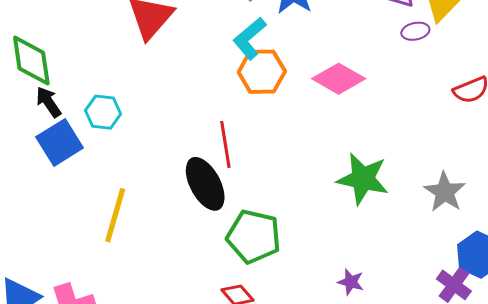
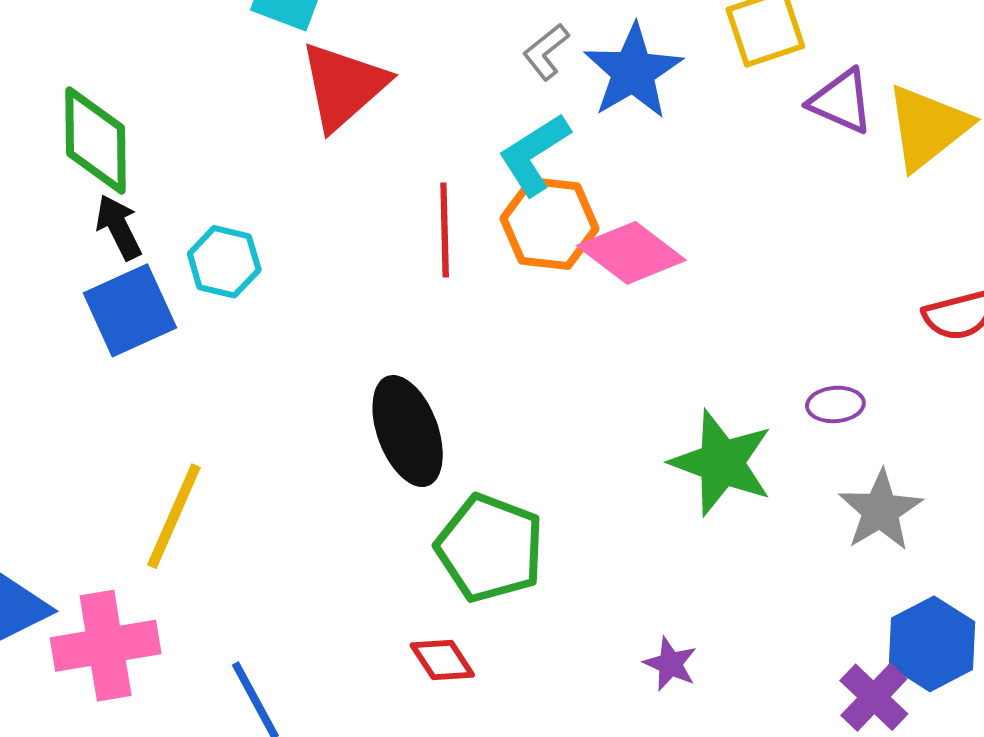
purple ellipse: (415, 31) -> (835, 404), moved
pink diamond: (339, 79) -> (631, 253), moved
red line: (225, 144) -> (445, 230), moved
yellow line: (115, 215) -> (174, 516), moved

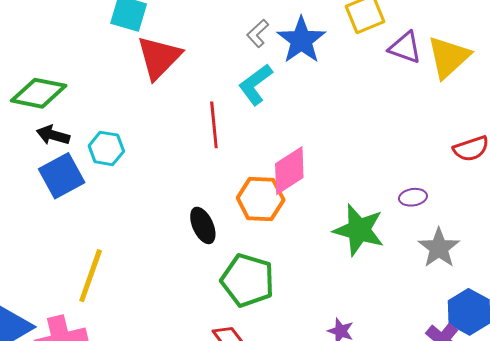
green diamond: (95, 141) -> (39, 93), turned -74
orange hexagon: (550, 224) -> (261, 199), moved
black arrow: (119, 227) -> (53, 135), turned -44
pink diamond: (631, 253) -> (289, 171), moved, turned -66
black ellipse: (408, 431) -> (203, 225), size x0.7

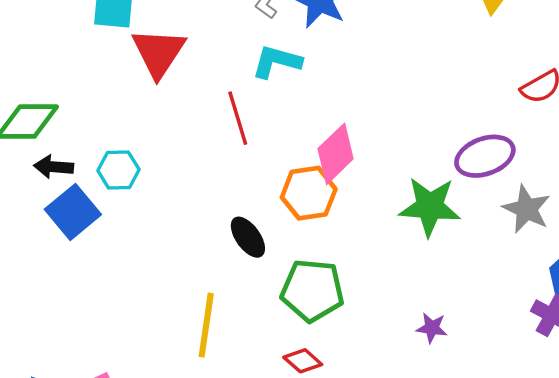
cyan L-shape: (256, 84) -> (277, 62), turned 63
purple ellipse: (413, 197) -> (485, 156), size x1.8
yellow line: (91, 276) -> (206, 325), moved

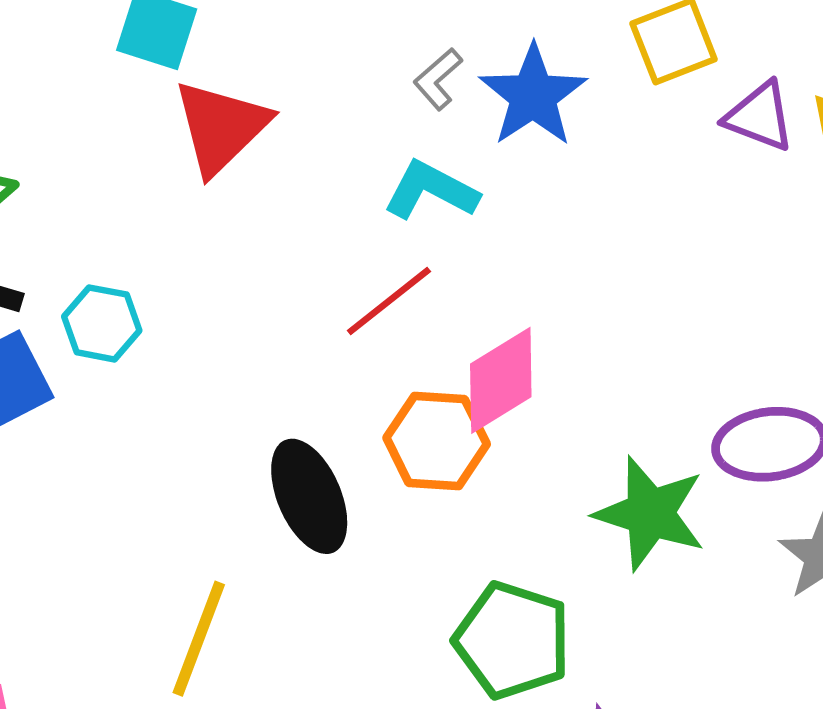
red line: (238, 118) -> (389, 301), moved, turned 56
black ellipse: (248, 237) -> (309, 496), size x1.4
green pentagon: (312, 290) -> (512, 640), moved

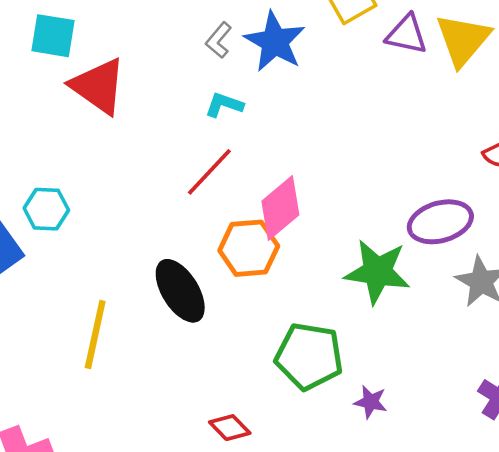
red triangle: (221, 127) -> (98, 86), turned -32
cyan L-shape: (431, 190) -> (224, 105), size x0.7
yellow line: (199, 639) -> (95, 334), moved

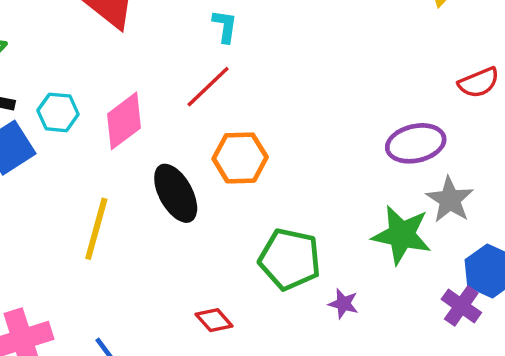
cyan L-shape: (224, 105) -> (225, 26), turned 76
pink diamond: (280, 208) -> (124, 121), moved
green star: (377, 272) -> (402, 235), moved

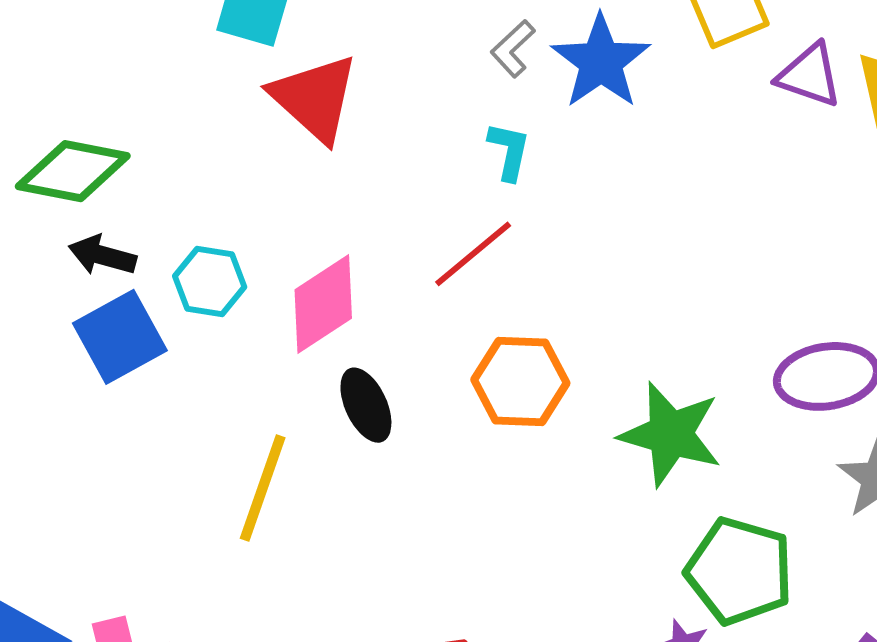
black ellipse: (176, 193) -> (366, 405), moved, size x0.7
green star: (402, 235) -> (671, 434), moved
green pentagon: (290, 259) -> (739, 571), moved

